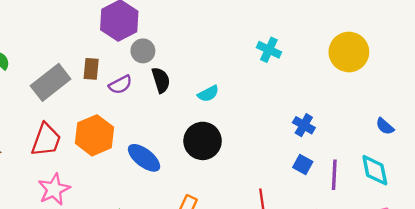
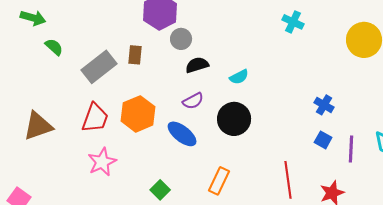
cyan cross: (269, 50) -> (293, 22), moved
black semicircle: (161, 80) -> (197, 65), turned -90
purple semicircle: (120, 85) -> (193, 101), moved

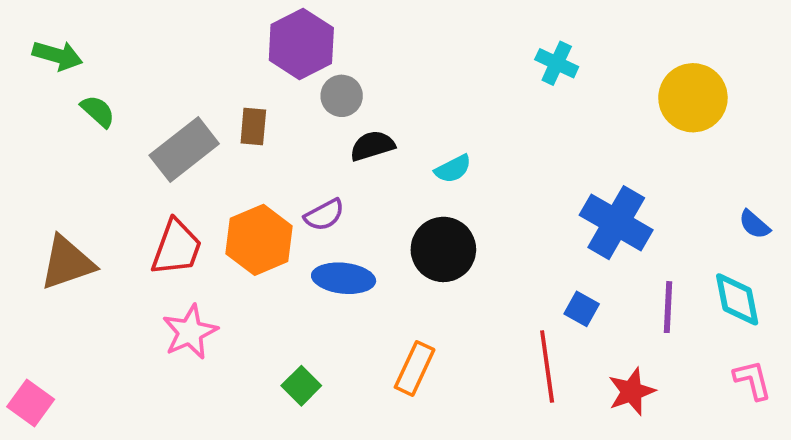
purple semicircle: (193, 101) -> (324, 215), moved
blue cross: (324, 105) -> (616, 223), size x1.8
blue ellipse: (182, 134) -> (344, 278), turned -32
blue square: (323, 140) -> (582, 309), moved

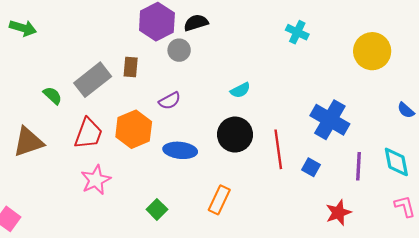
green semicircle: (98, 111) -> (52, 95), moved
black semicircle: (372, 146) -> (196, 23), moved
purple semicircle: (324, 215) -> (170, 101), moved
blue semicircle: (754, 224) -> (406, 110), moved
red line: (547, 367) -> (278, 149), moved

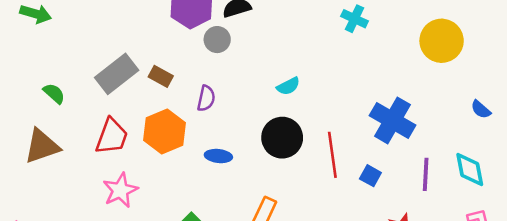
brown rectangle: (131, 67) -> (161, 76), moved, turned -66
green semicircle: (52, 95) -> (54, 93), moved
purple semicircle: (170, 101) -> (206, 98), turned -50
blue ellipse: (180, 150) -> (218, 156), size x0.7

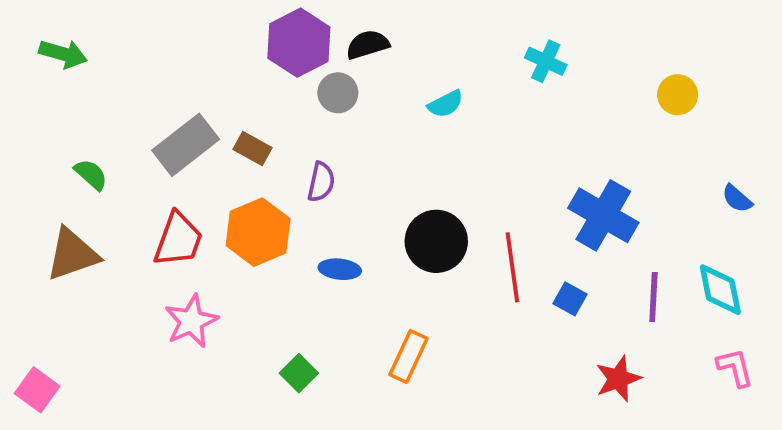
yellow circle: (442, 41) -> (678, 95), size x0.6
cyan semicircle: (288, 86) -> (446, 104), moved

